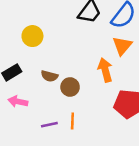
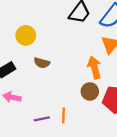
brown semicircle: (49, 76) -> (42, 63), moved
brown circle: (70, 87) -> (90, 91), moved

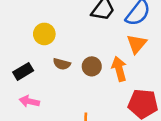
brown circle: (90, 91) -> (92, 66), moved

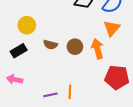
yellow circle: (44, 34) -> (27, 25), moved
pink arrow: (29, 101) -> (15, 79), moved

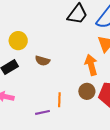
brown circle: (75, 47) -> (87, 91), moved
orange line: (70, 92) -> (59, 100), moved

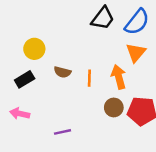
orange line: (59, 100) -> (89, 78), moved

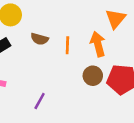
purple line: (62, 132) -> (40, 101), turned -49

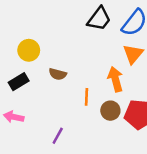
orange line: (67, 45) -> (87, 97), moved

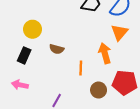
black rectangle: (19, 82) -> (24, 55), turned -35
brown circle: (110, 111) -> (99, 90), moved

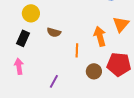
orange triangle: (120, 32) -> (121, 24), moved
pink arrow: (20, 85) -> (19, 66), turned 70

